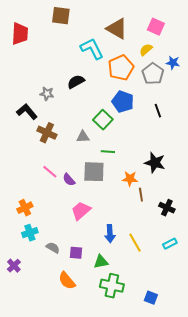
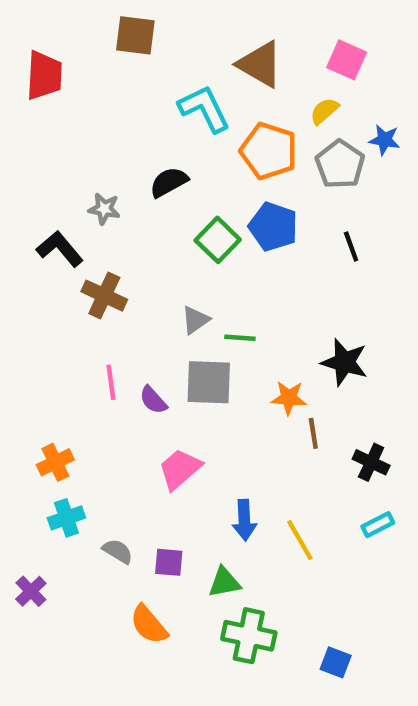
orange pentagon: (121, 68) -> (269, 151), turned -30
green square: (103, 120) -> (218, 240), moved
gray triangle: (83, 137) -> (195, 320), moved, turned -32
pink line: (50, 172) -> (111, 382), turned 42
cyan rectangle: (170, 244) -> (378, 525), moved

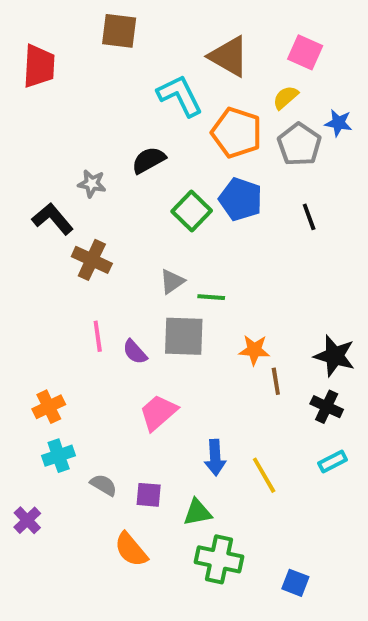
black star: (344, 362) -> (335, 356), moved

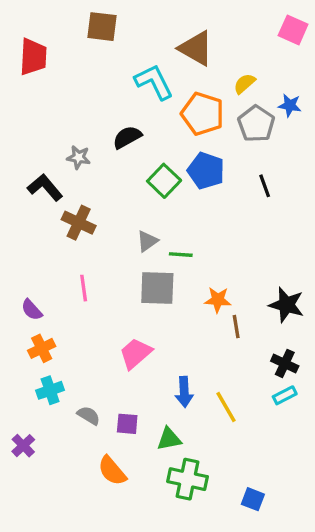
pink square: (305, 52) -> (293, 30), moved
purple semicircle: (135, 352) -> (32, 310), moved
black cross: (327, 407) -> (285, 363), moved

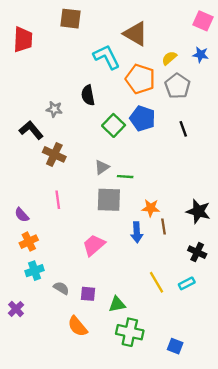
blue star: (290, 105) -> (201, 55), moved
black semicircle: (127, 137) -> (88, 95), turned -72
blue arrow: (184, 392) -> (137, 232), moved
cyan rectangle: (285, 395) -> (187, 283), moved

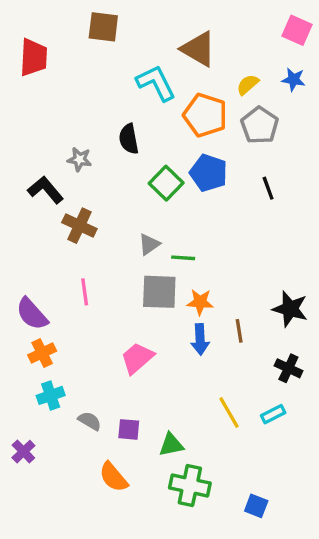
orange star: (151, 208) -> (200, 302), moved
purple semicircle: (22, 215) -> (32, 314), size x1.5

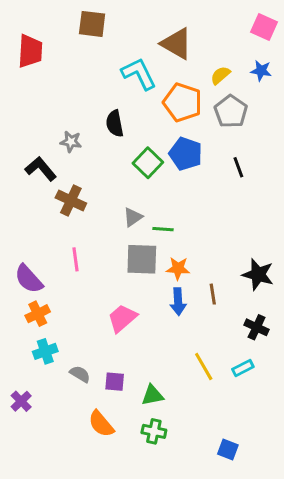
green cross: (190, 486) -> (154, 431), moved, size x0.7

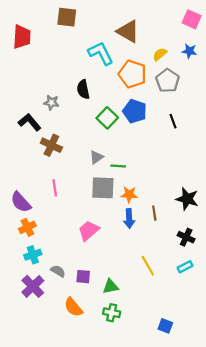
cyan rectangle: (243, 368) -> (185, 267), moved
purple cross: (21, 401) -> (33, 286), moved, size x1.5

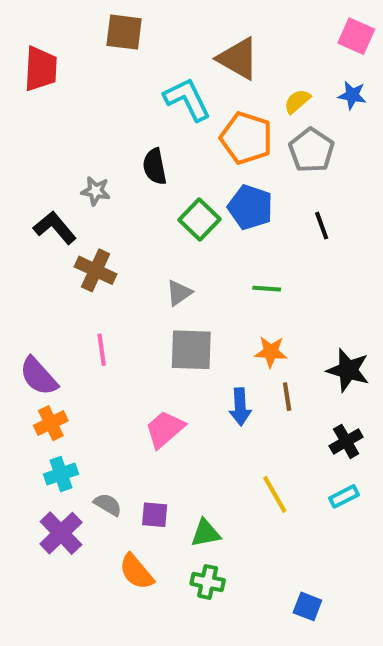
green line: (118, 166) -> (267, 289), moved
orange star: (129, 194) -> (271, 352), moved
black cross: (186, 237) -> (346, 441), turned 35

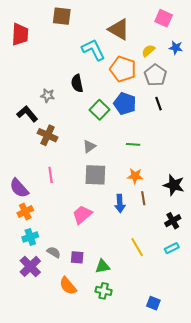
pink square: (356, 36) -> (164, 18), moved
black line: (322, 226) -> (158, 104), moved

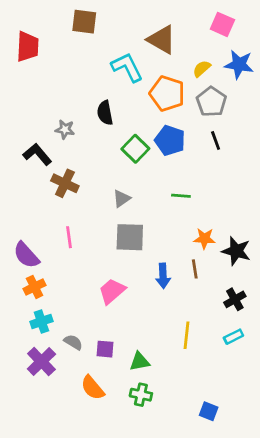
blue star: (176, 48) -> (239, 64), size x1.5
orange star: (135, 176) -> (204, 239), moved
yellow line: (137, 247) -> (187, 335), turned 36

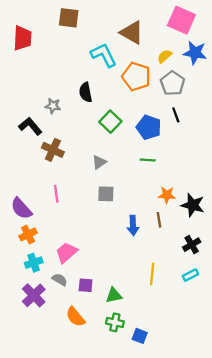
pink square: (222, 24) -> (181, 20), size x1.4
blue pentagon: (170, 140) -> (149, 127), moved
gray square: (130, 237) -> (106, 194), size x0.7
pink trapezoid: (112, 291) -> (66, 253), moved
blue square: (209, 411) -> (140, 336), moved

